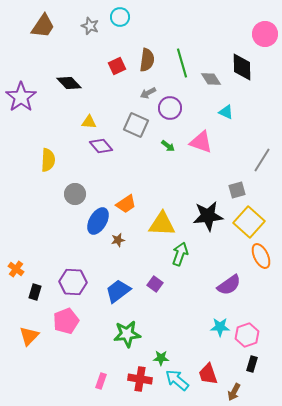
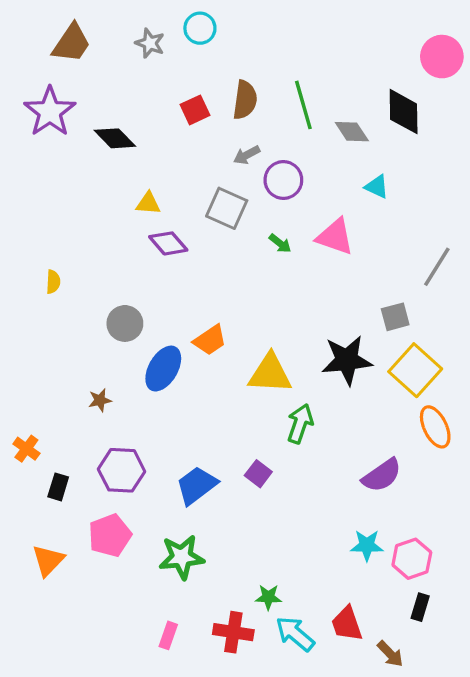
purple star: (21, 97) -> (50, 112), moved
yellow semicircle: (48, 160) -> (53, 282), moved, size x0.6
brown star: (118, 240) -> (100, 400), moved
green star: (127, 334) -> (182, 557), moved
brown arrow: (234, 392) -> (390, 654), turned -72

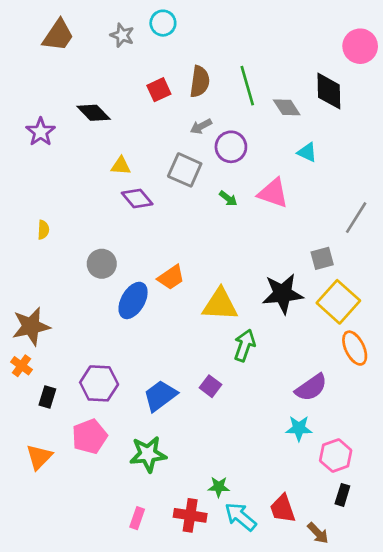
purple star: (50, 112) -> (41, 132), moved, size x0.7
brown star: (100, 400) -> (31, 326), moved, size x2.0
cyan star: (367, 545) -> (299, 428), moved

